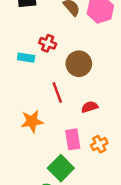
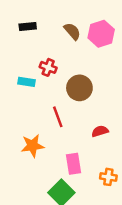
red semicircle: (90, 107) -> (100, 131), moved
orange cross: (99, 144) -> (108, 177), moved, turned 35

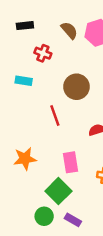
red cross: (48, 67) -> (43, 53), moved
orange star: (33, 146) -> (25, 159), moved

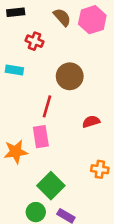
red line: (55, 116) -> (47, 106), turned 36
pink rectangle: (70, 162) -> (41, 137), moved

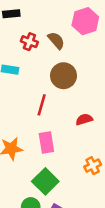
brown semicircle: (62, 17) -> (56, 40), moved
pink rectangle: (41, 137) -> (46, 143), moved
orange cross: (100, 169) -> (93, 166), turned -35

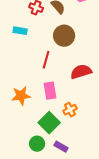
red semicircle: (84, 119) -> (81, 72), size x1.5
orange cross: (93, 166) -> (70, 110), moved

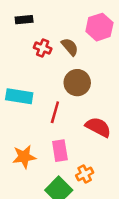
cyan rectangle: (20, 31) -> (19, 96), moved, size x1.5
red semicircle: (81, 72) -> (98, 127), turned 45

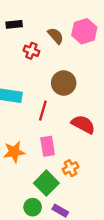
brown semicircle: (70, 47) -> (56, 36), moved

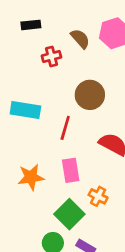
red cross: (31, 51) -> (51, 56), turned -35
orange cross: (71, 168) -> (98, 196), turned -35

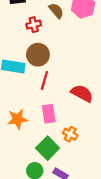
brown circle: (90, 95) -> (38, 55), moved

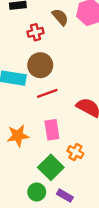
red line: (44, 80) -> (47, 93), turned 54

